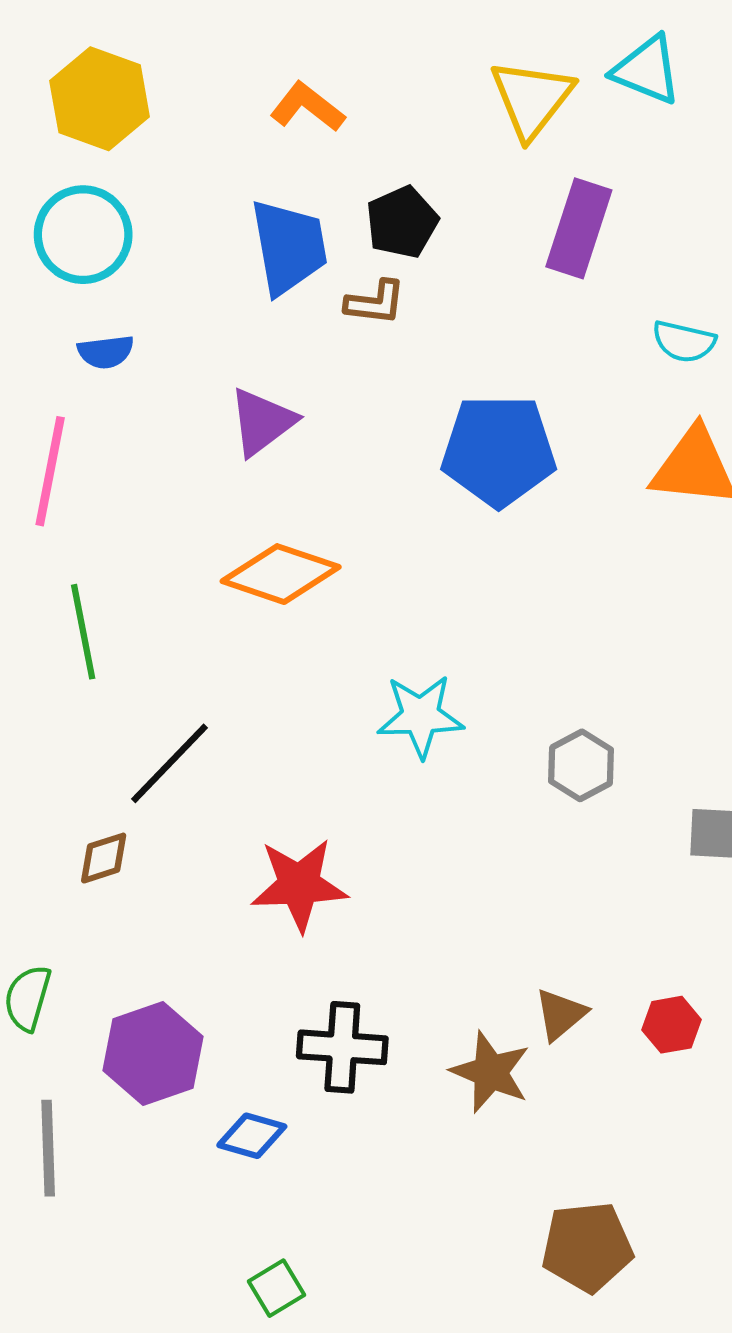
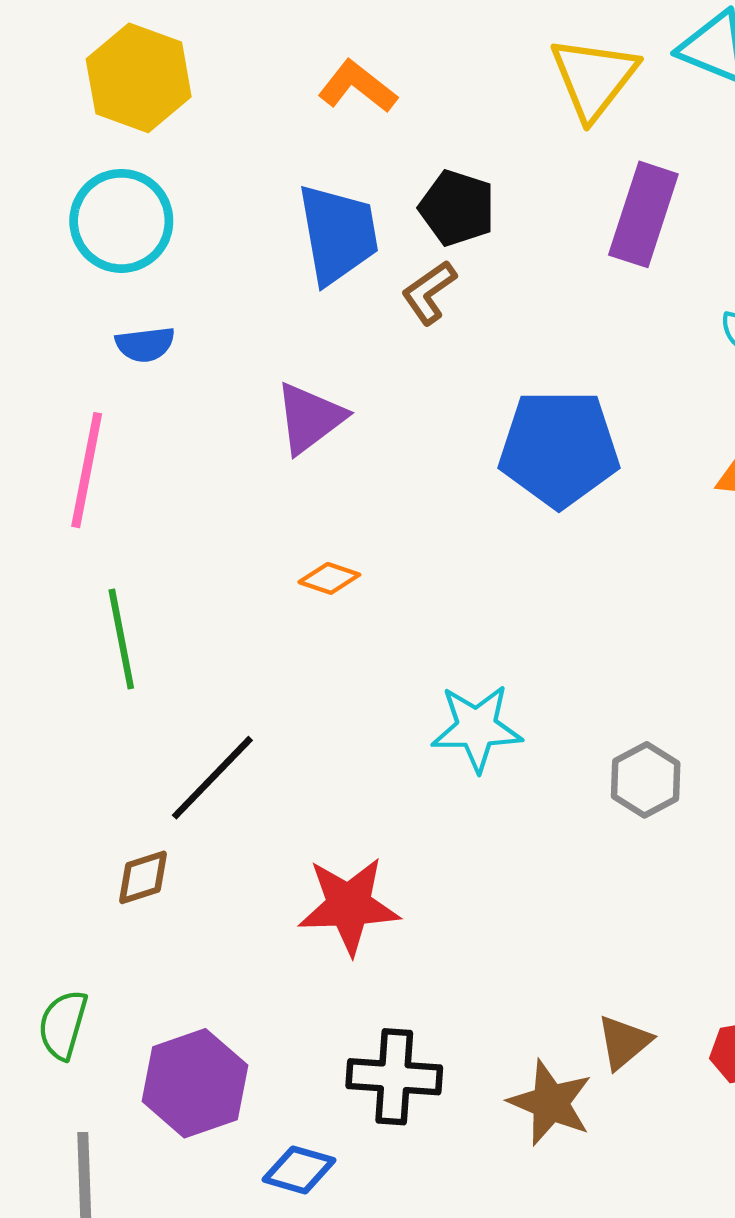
black pentagon: (402, 222) -> (457, 208), turned -30
brown L-shape: (375, 302) -> (429, 292), turned 138
orange diamond: (281, 574) -> (329, 578), size x0.5

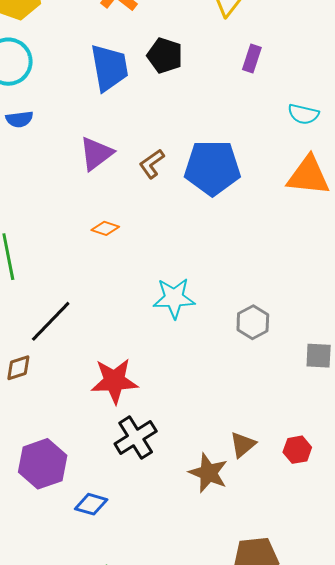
purple rectangle: (643, 214) -> (252, 59), size x0.6
brown L-shape: (429, 292) -> (152, 164), moved
black cross: (394, 1077) -> (136, 438), moved, turned -36

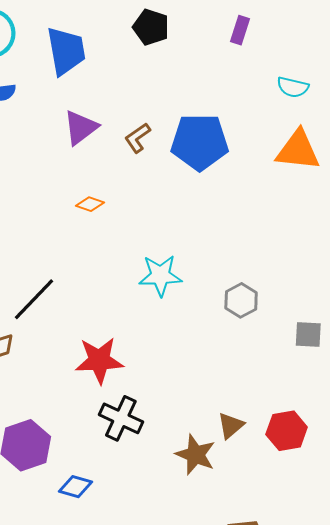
blue trapezoid: (109, 68) -> (66, 51), moved
black cross: (136, 438) -> (121, 418), turned -33
red hexagon: (297, 450) -> (287, 431), size x1.4

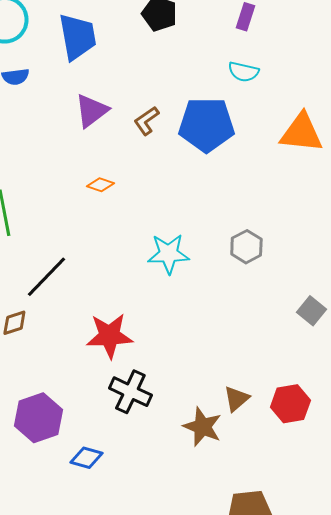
cyan semicircle: (293, 87) -> (243, 72), moved
gray hexagon: (241, 300) -> (246, 247), moved
gray square: (308, 334) -> (311, 311), turned 36

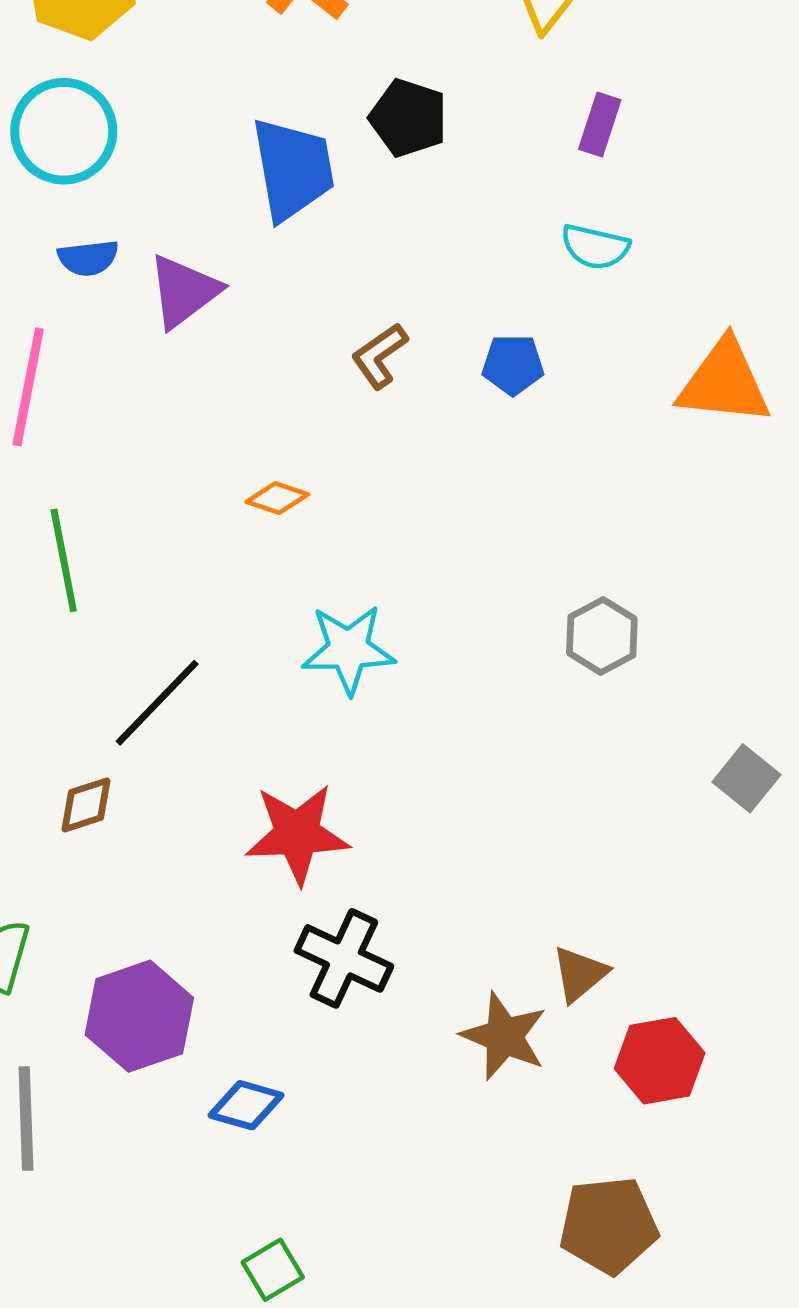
blue trapezoid: (77, 37) -> (293, 169), moved
purple triangle: (91, 111) -> (184, 291), moved
blue pentagon: (206, 125) -> (513, 365), size x0.5
cyan star: (168, 254) -> (348, 649), moved
red hexagon: (290, 404) -> (660, 1061), moved

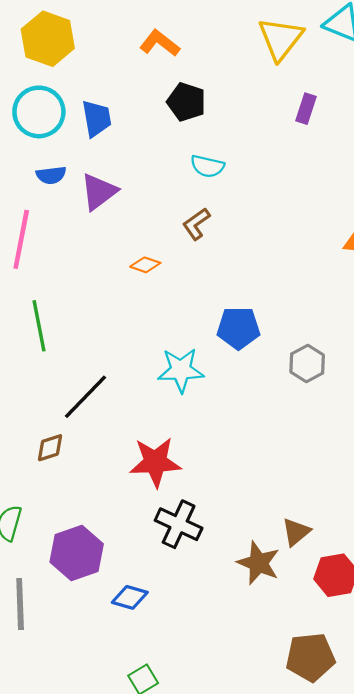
black pentagon: (408, 118) -> (186, 102), moved
blue trapezoid: (293, 169) -> (97, 119), moved, size x0.7
cyan semicircle: (595, 247) -> (207, 166), moved
blue pentagon: (513, 365) -> (238, 328), moved, size x1.4
orange diamond: (277, 498) -> (145, 265), moved

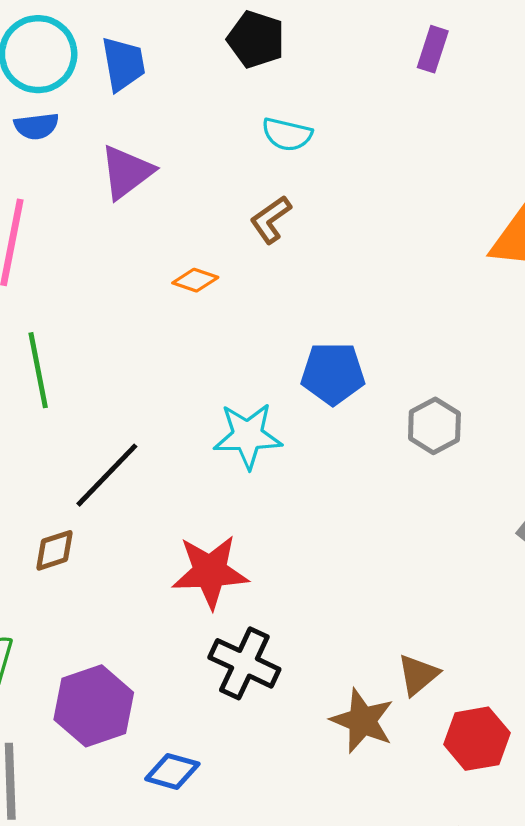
blue semicircle: (51, 175) -> (36, 126), moved

